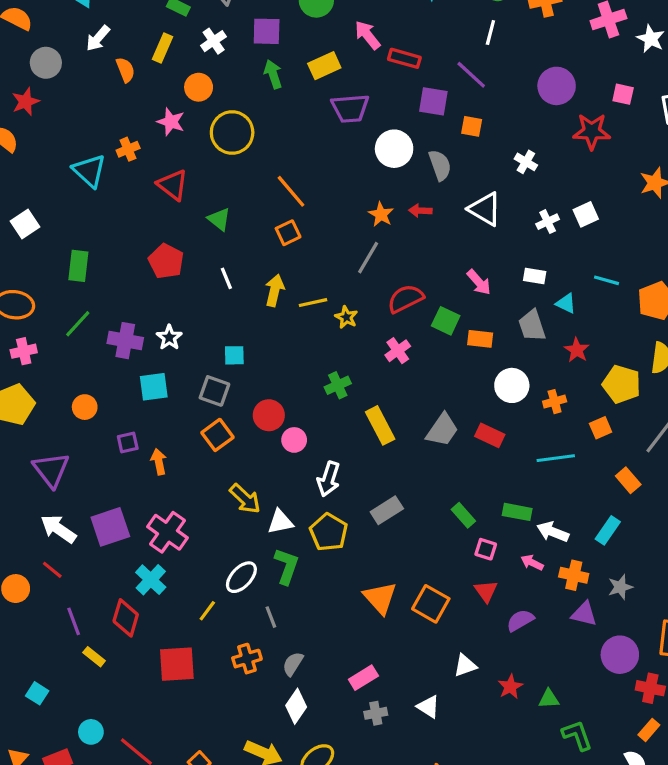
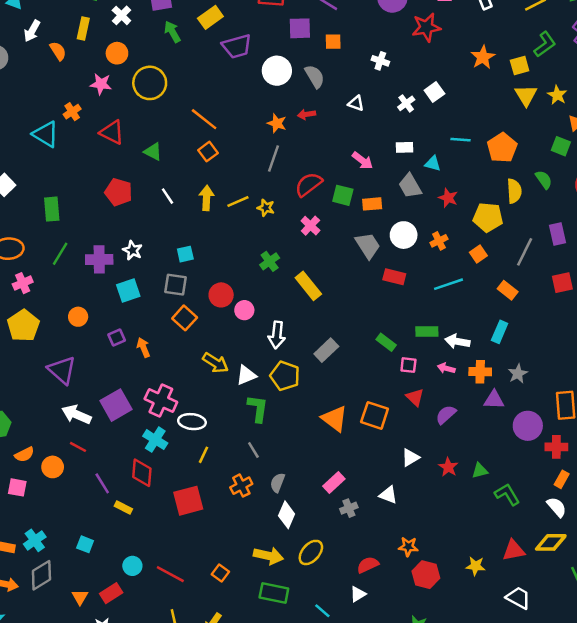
white triangle: (485, 209) -> (356, 103), size x0.6
gray trapezoid: (442, 430) -> (368, 245), moved, turned -56
white ellipse: (241, 577) -> (192, 422), moved, turned 64

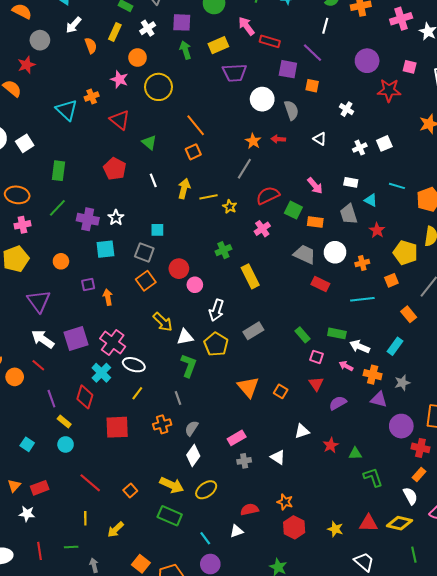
gray trapezoid: (368, 245) -> (305, 254), turned -45
orange square: (375, 415) -> (281, 391), size x0.6
cyan circle: (132, 566) -> (66, 444), moved

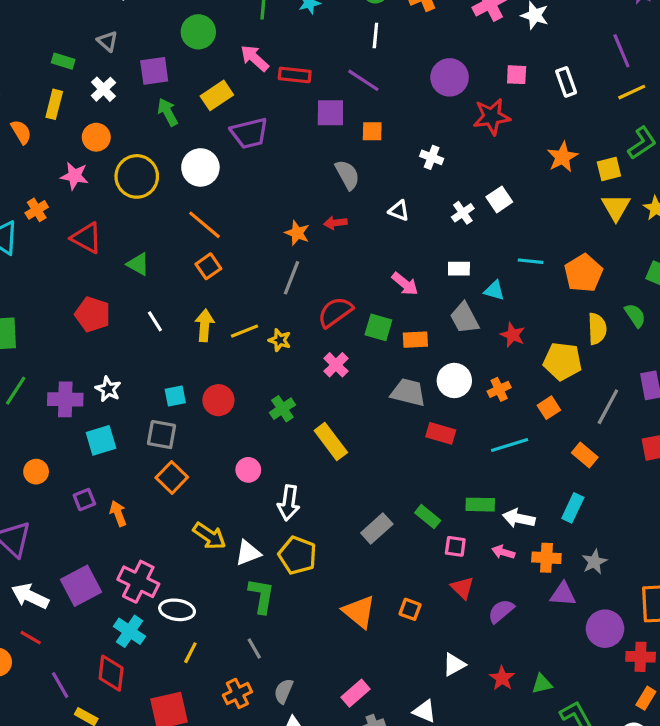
white circle: (262, 99) -> (200, 167), moved
red circle: (179, 269) -> (218, 400), moved
gray rectangle: (253, 331) -> (377, 529), moved

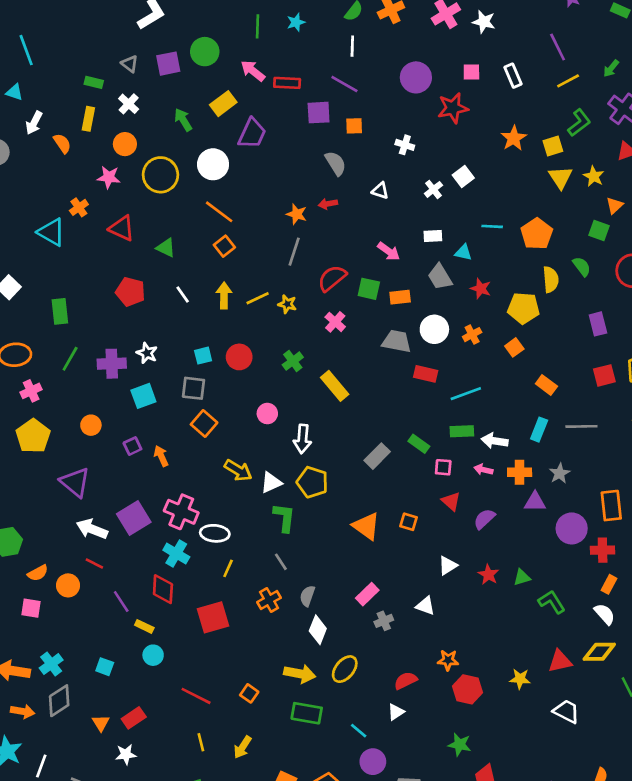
purple square: (154, 71) -> (168, 64), moved
purple trapezoid: (249, 133) -> (252, 133), turned -48
gray line: (608, 407) -> (581, 426), moved, turned 64
cyan line: (510, 445) -> (466, 394), moved

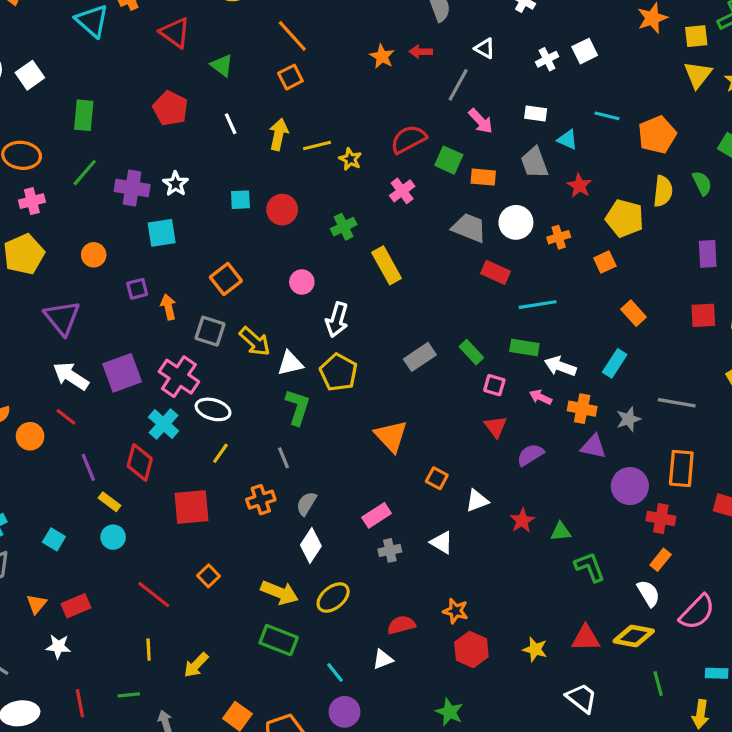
gray line: (294, 252) -> (458, 85), moved
gray square: (193, 388) -> (210, 331), moved
gray line: (581, 426) -> (677, 403), moved
orange square: (409, 522) -> (437, 478), moved
orange square: (249, 693) -> (209, 576), moved

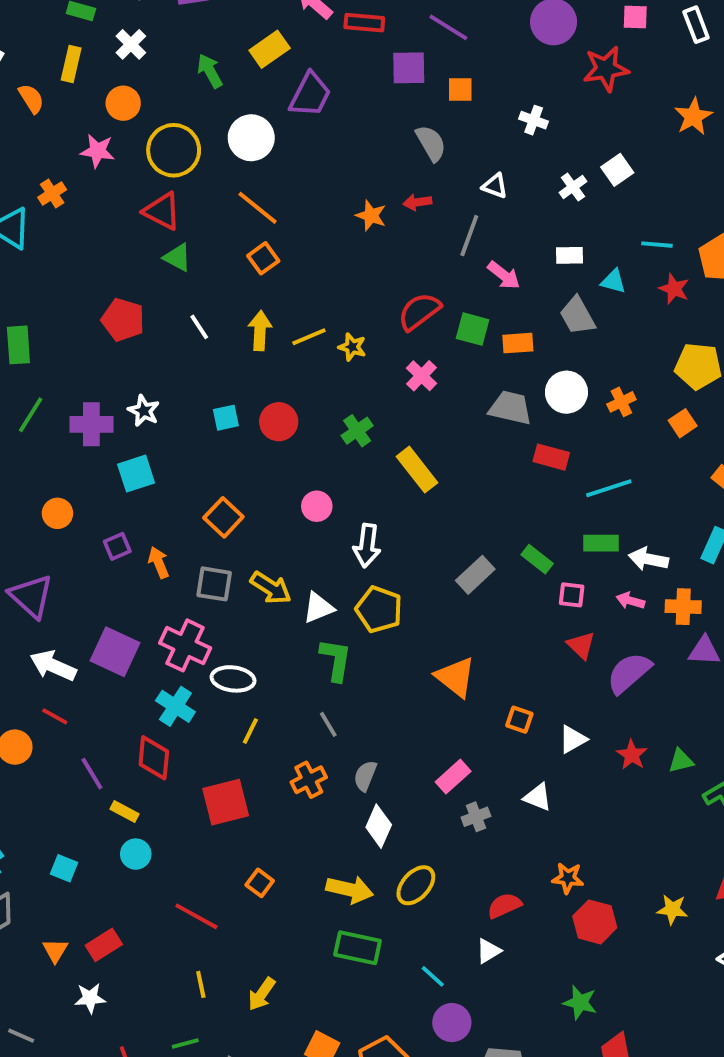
red triangle: (175, 33) -> (162, 211), moved
red star: (579, 186) -> (674, 289), moved
purple square: (122, 373) -> (115, 652), turned -36
purple semicircle: (530, 455) -> (629, 673), size x1.4

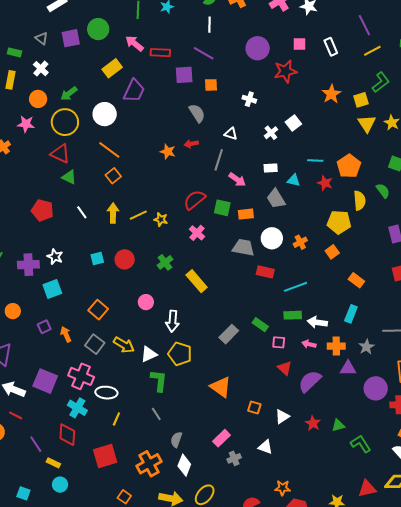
green arrow: (210, 71) -> (69, 94), moved, turned -96
gray square: (214, 584) -> (95, 344), turned 30
orange cross: (309, 780) -> (149, 464), moved, size x1.4

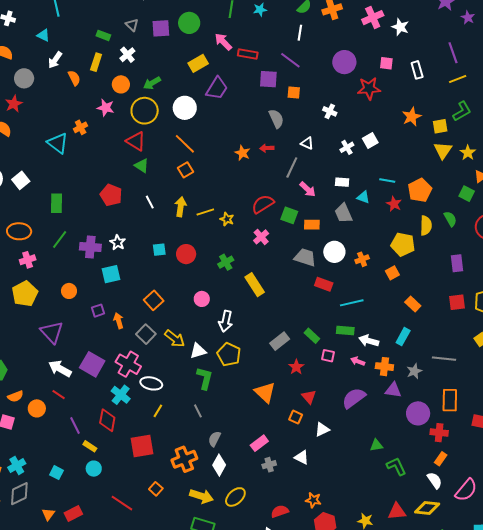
red triangle: (285, 368) -> (309, 397), moved
red star: (313, 423) -> (296, 367), moved

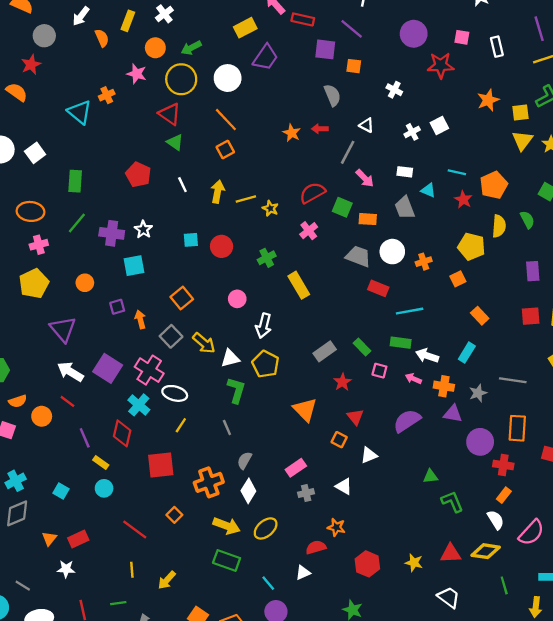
orange star: (313, 500) -> (336, 527), moved

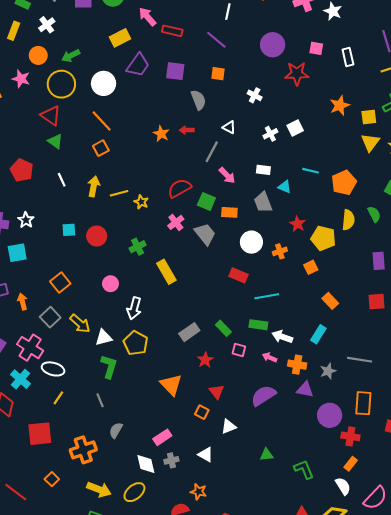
purple square: (325, 49) -> (175, 71), moved
red star: (463, 200) -> (298, 224), moved
gray trapezoid: (358, 256) -> (205, 234), moved, turned 30
green triangle: (430, 476) -> (267, 455), moved
white diamond: (248, 491) -> (146, 464), moved, turned -45

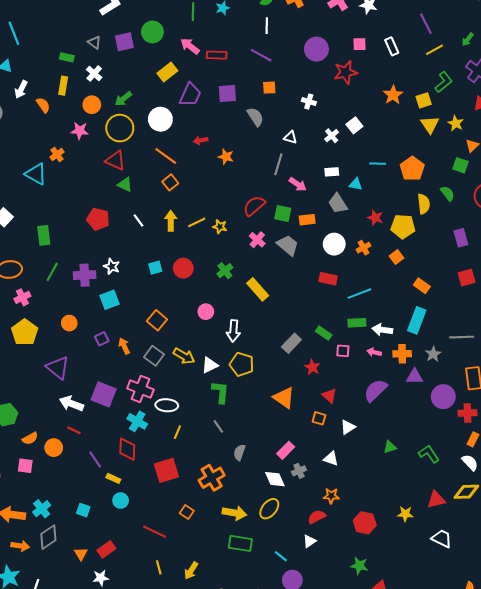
red arrow: (187, 130) -> (201, 140), moved
cyan rectangle: (318, 334) -> (417, 320), size x1.4

